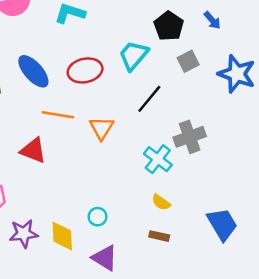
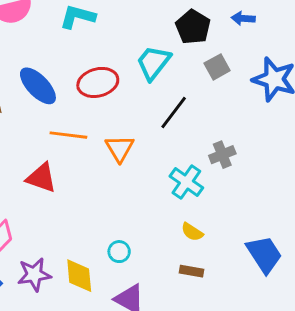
blue arrow: (212, 20) -> (243, 18), turned 138
gray cross: (190, 137) -> (222, 155), size x0.7

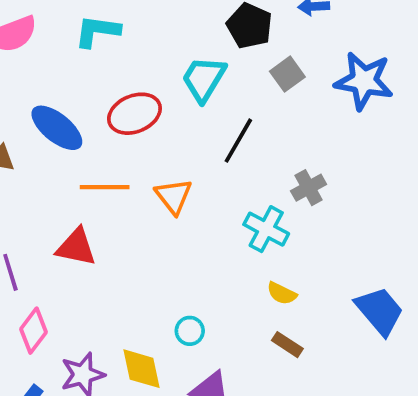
brown rectangle: (192, 271) -> (287, 345), turned 30

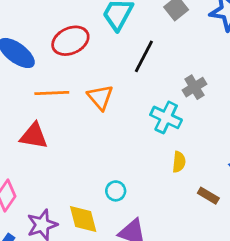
yellow semicircle: (282, 293) -> (179, 162), turned -108
brown rectangle: (287, 345) -> (208, 196), moved

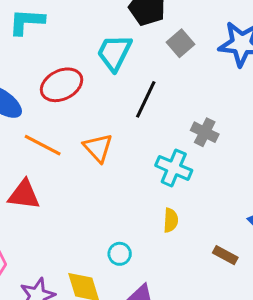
gray cross: (194, 87) -> (205, 132), turned -30
orange line: (52, 93) -> (43, 145), turned 32
yellow semicircle: (179, 162) -> (171, 220), moved

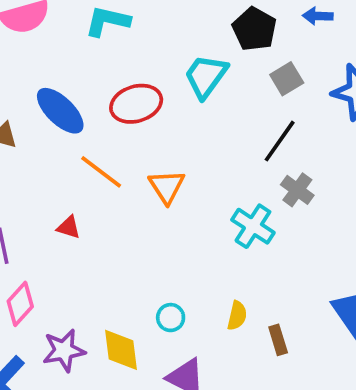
black line: (146, 99) -> (280, 141), moved
red triangle: (24, 195) -> (69, 227), size x0.6
yellow semicircle: (171, 220) -> (237, 316), moved
brown rectangle: (225, 255) -> (278, 340), moved, turned 35

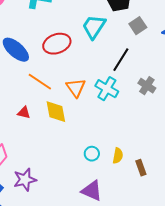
black line: (280, 141) -> (121, 60), moved
cyan cross: (253, 226) -> (107, 89), moved
cyan circle: (171, 318) -> (92, 154), moved
yellow diamond: (121, 350) -> (56, 112), moved

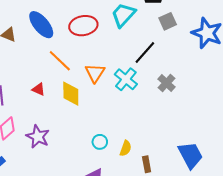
purple star: (25, 180) -> (38, 137), moved, turned 30

